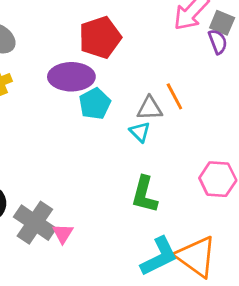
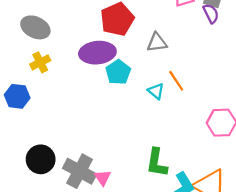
orange line: (174, 96) -> (176, 81), moved
gray triangle: (150, 108) -> (157, 42), moved
green L-shape: (144, 195) -> (157, 163), moved

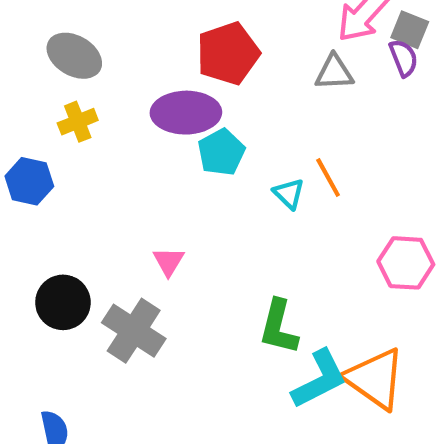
gray triangle: (157, 42) -> (334, 72), moved
pink triangle: (103, 178) -> (169, 261), moved

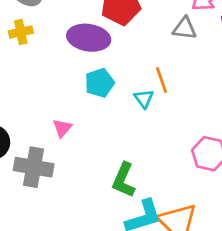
cyan pentagon: (221, 152) -> (100, 83), moved
orange line: (328, 178) -> (162, 80), moved
gray cross: (134, 331) -> (34, 167), turned -33

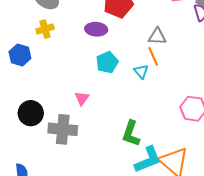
gray triangle: (185, 28) -> (157, 36), moved
purple ellipse: (89, 38) -> (96, 29), size x0.7

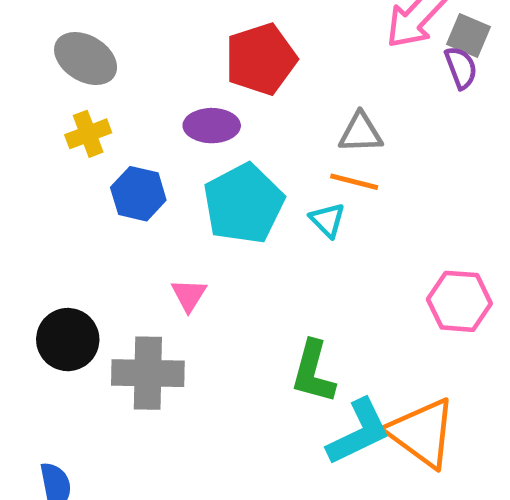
blue hexagon: (20, 55) -> (138, 194), moved
orange line: (153, 56) -> (354, 182), turned -48
cyan pentagon: (107, 62) -> (244, 204), size x1.5

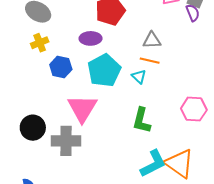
pink triangle: (189, 295) -> (82, 108), size x2.0
green L-shape: (313, 372) -> (142, 120), moved

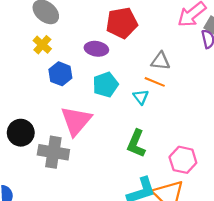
yellow cross: (40, 43) -> (42, 45), turned -36
cyan pentagon: (104, 70) -> (105, 85), size x0.7
pink hexagon: (194, 109) -> (183, 160), moved

